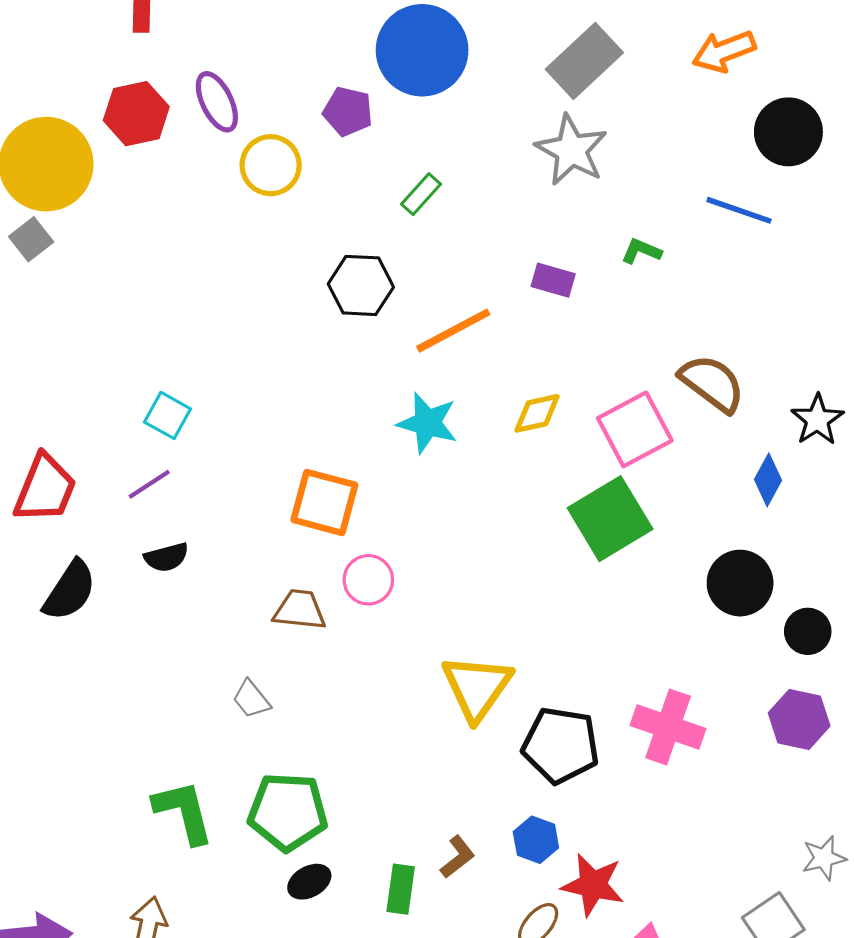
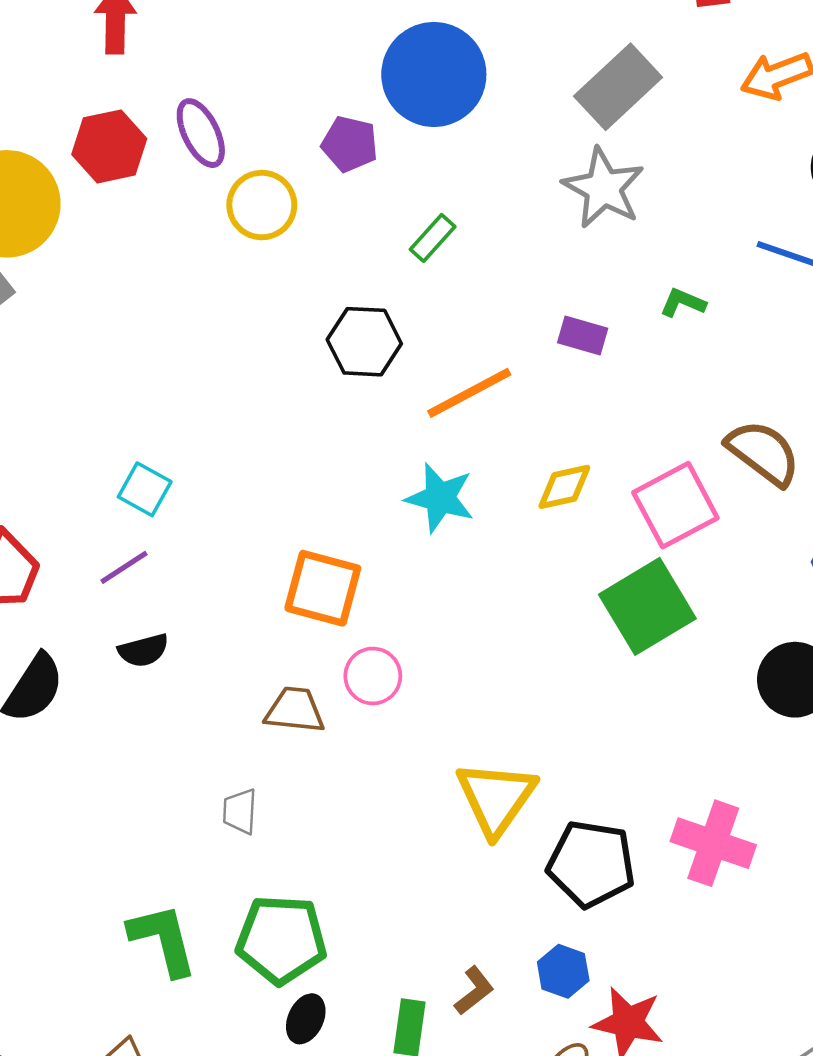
gray trapezoid: (251, 699) -> (240, 811), turned 42
black ellipse: (309, 882) -> (306, 1019), turned -36

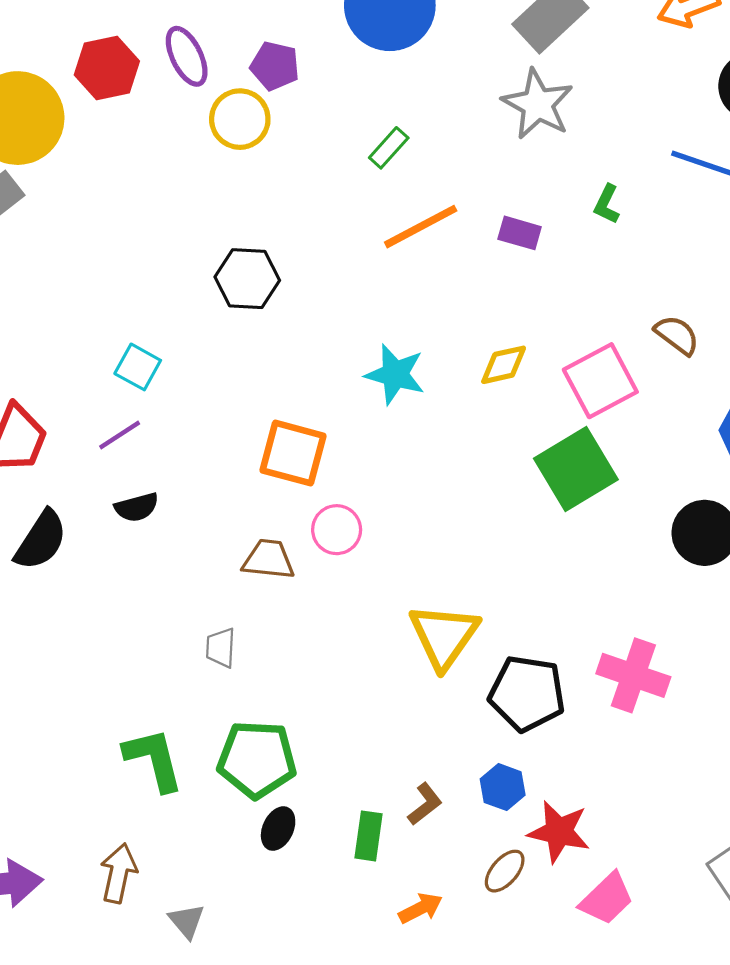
purple pentagon: (350, 144) -> (275, 66), moved
green L-shape: (683, 303) -> (607, 204), turned -87
black hexagon: (364, 342) -> (247, 279), moved
orange line: (469, 393) -> (421, 227), moved
brown semicircle: (763, 453) -> (677, 335), size x0.7

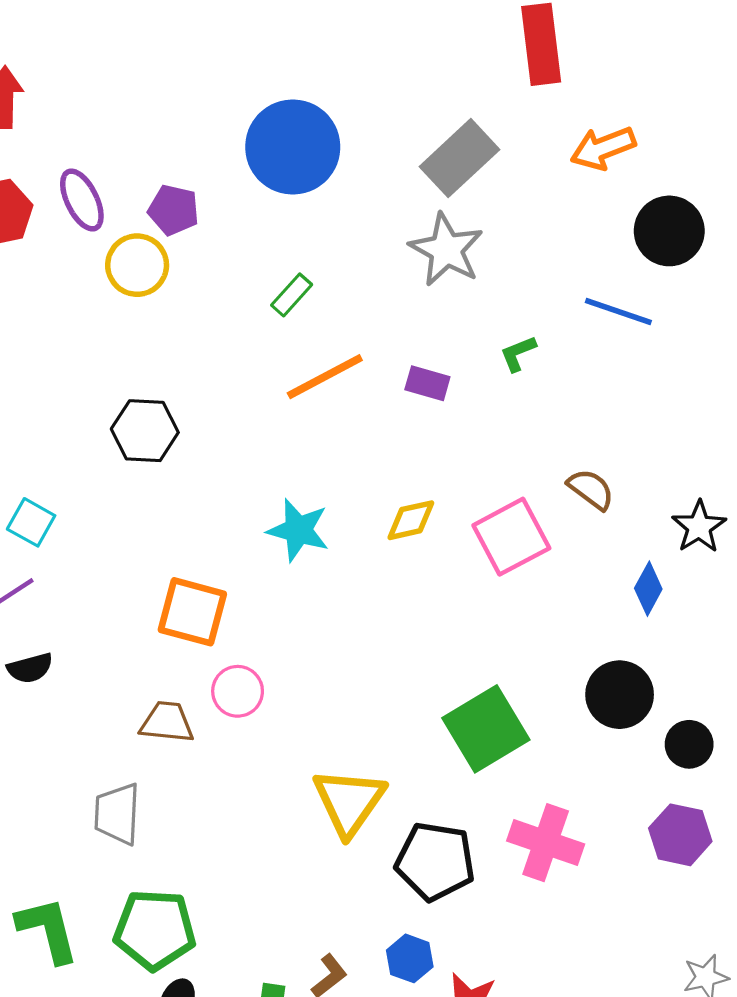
green L-shape: (607, 204) -> (518, 353), turned 42
green square: (576, 469) -> (486, 729), moved
gray trapezoid: (221, 648) -> (117, 814), size x1.5

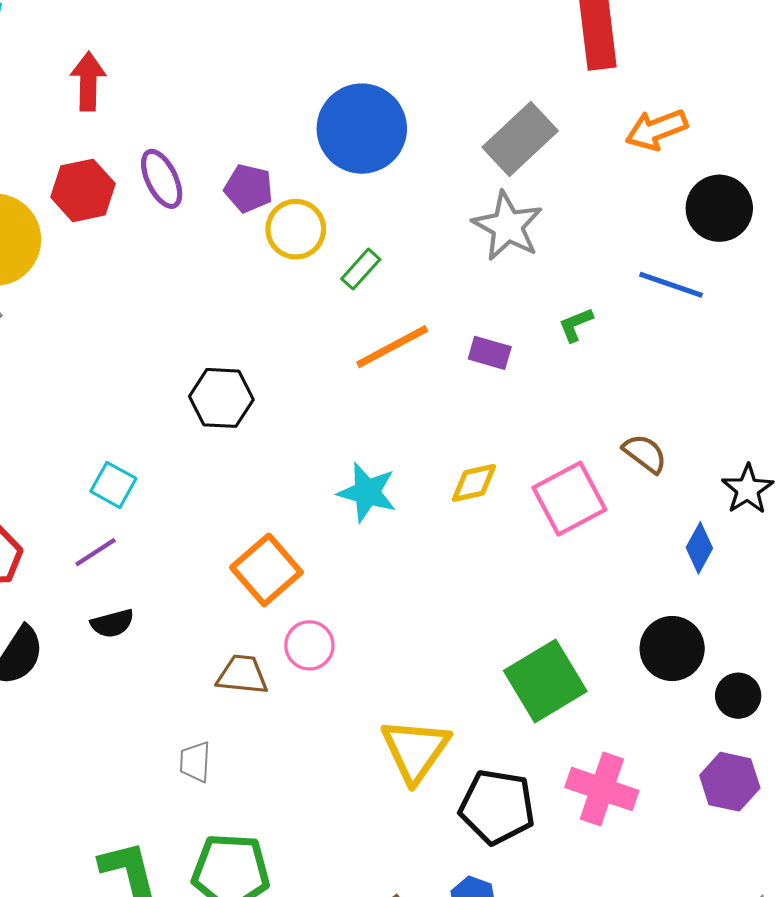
yellow circle: (137, 265) -> (296, 229), moved
orange square: (192, 612) -> (266, 570), turned 34
gray trapezoid: (117, 814) -> (195, 762), size x0.7

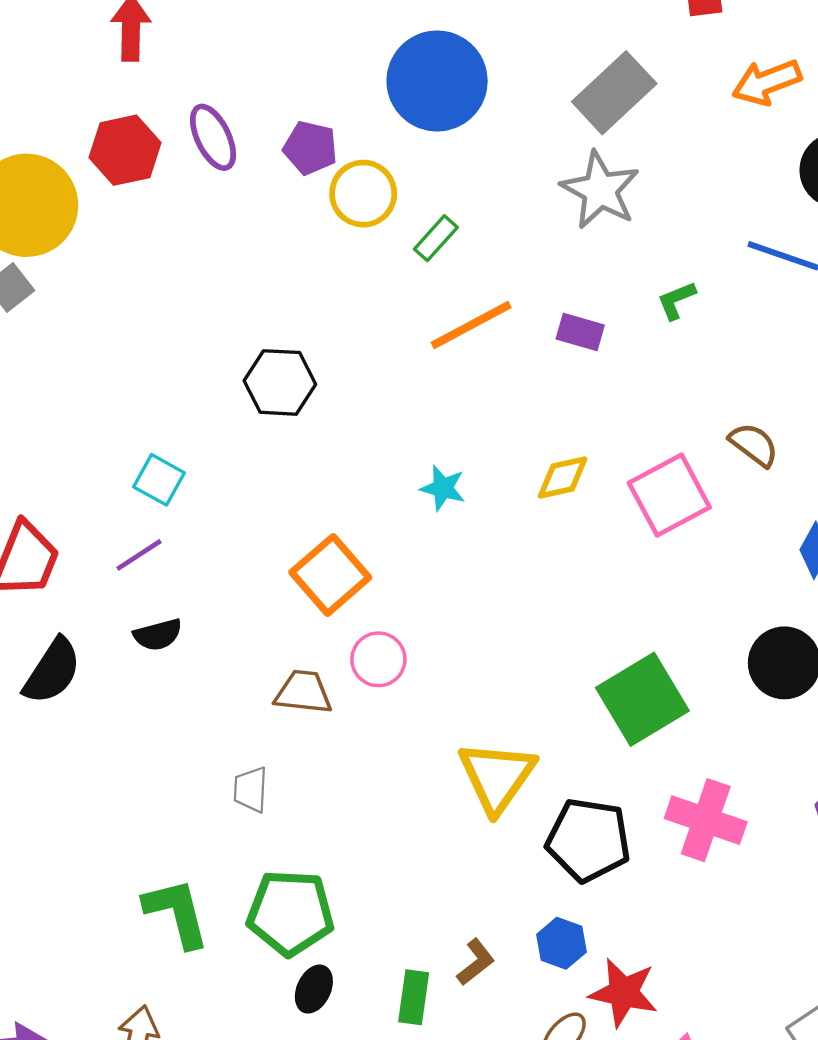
cyan star: (367, 492) -> (443, 488), size x0.7

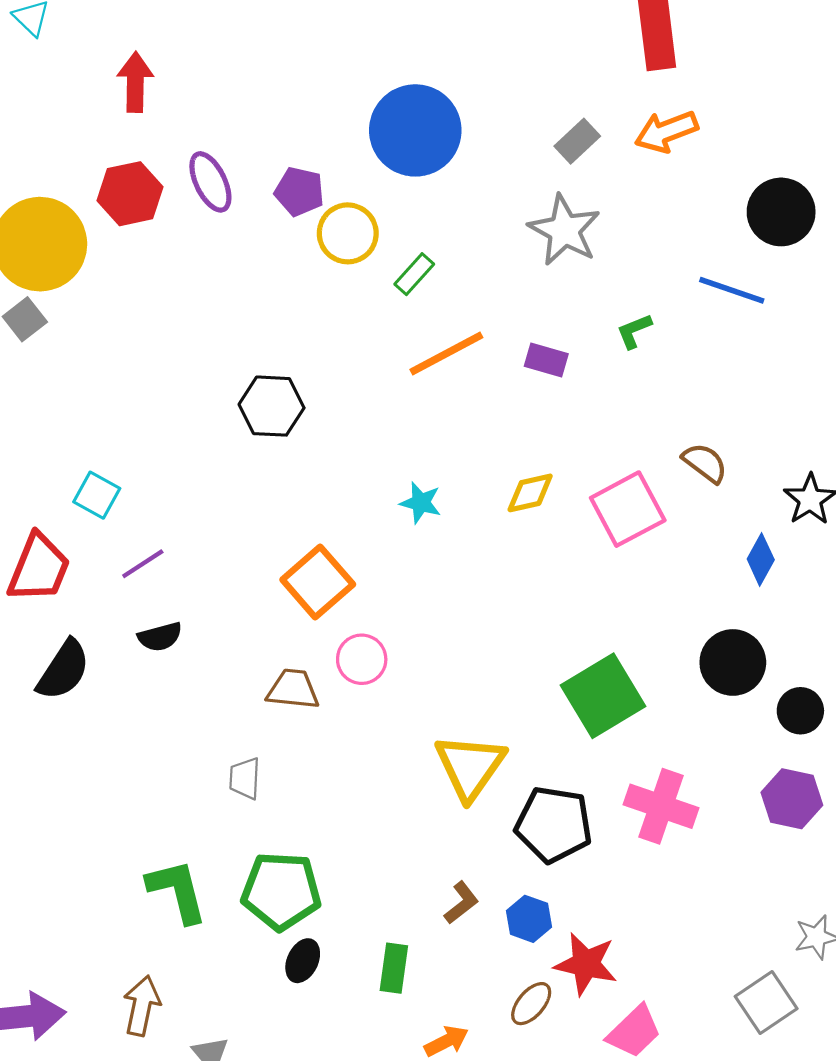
orange arrow: (767, 82) -> (666, 131), moved
gray rectangle: (614, 93) -> (577, 141), size x0.6
cyan square: (159, 480) -> (97, 495), moved
brown L-shape: (476, 962) -> (461, 903), moved

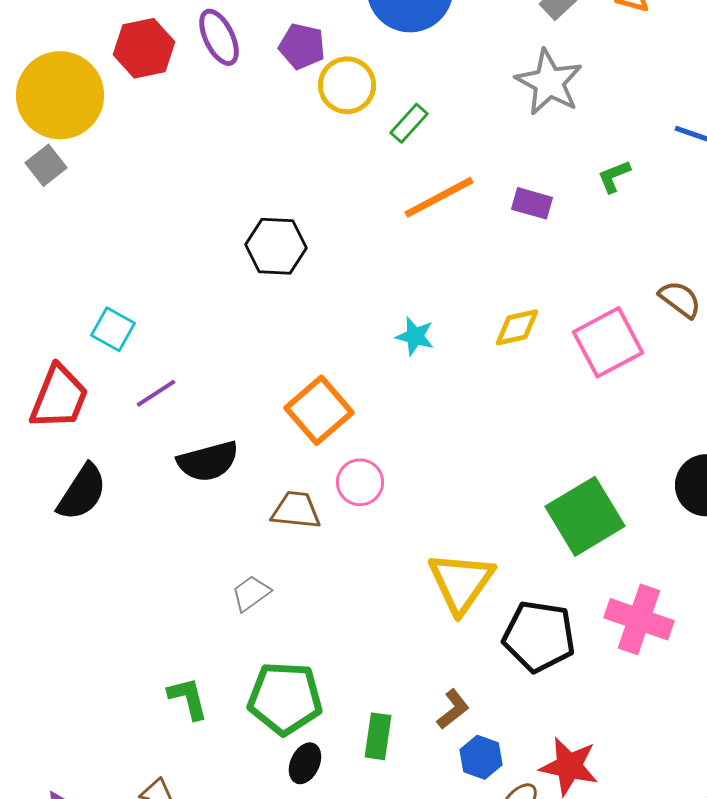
black semicircle: (160, 637) -> (208, 461), moved, size x1.5
gray trapezoid: (245, 778) -> (251, 593), turned 51
green L-shape: (177, 891) -> (188, 698), size x0.7
blue hexagon: (529, 919) -> (481, 757), moved
green rectangle: (394, 968) -> (378, 736), moved

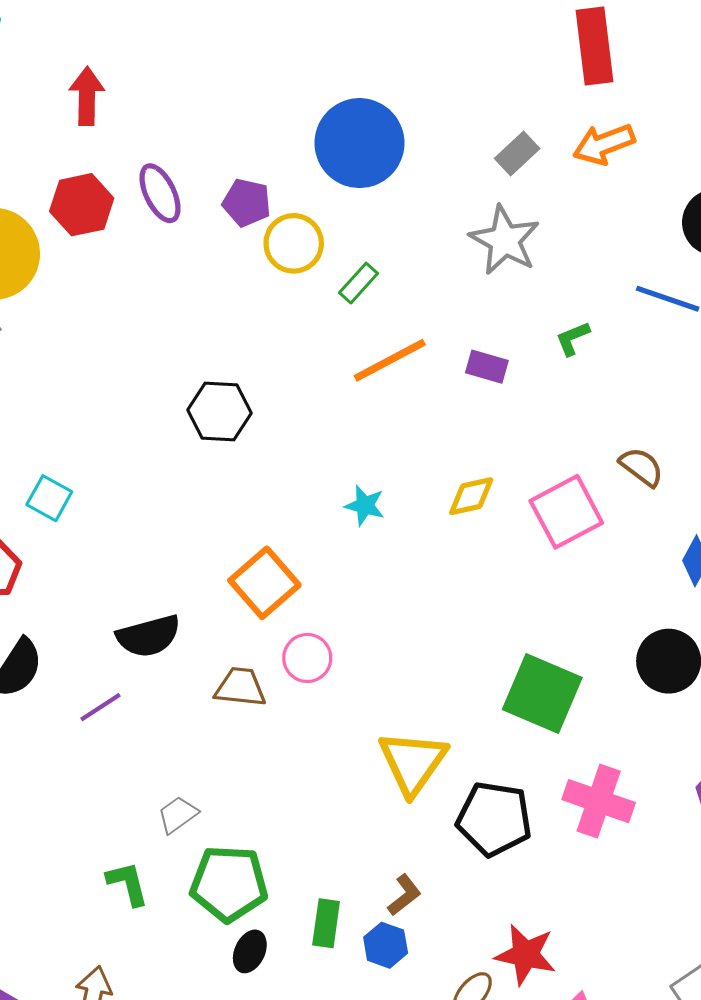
purple line: (156, 393) -> (100, 707), moved
green square: (585, 516) -> (542, 693), turned -36
gray trapezoid: (251, 593) -> (178, 815), moved
blue hexagon: (481, 757) -> (386, 945), moved

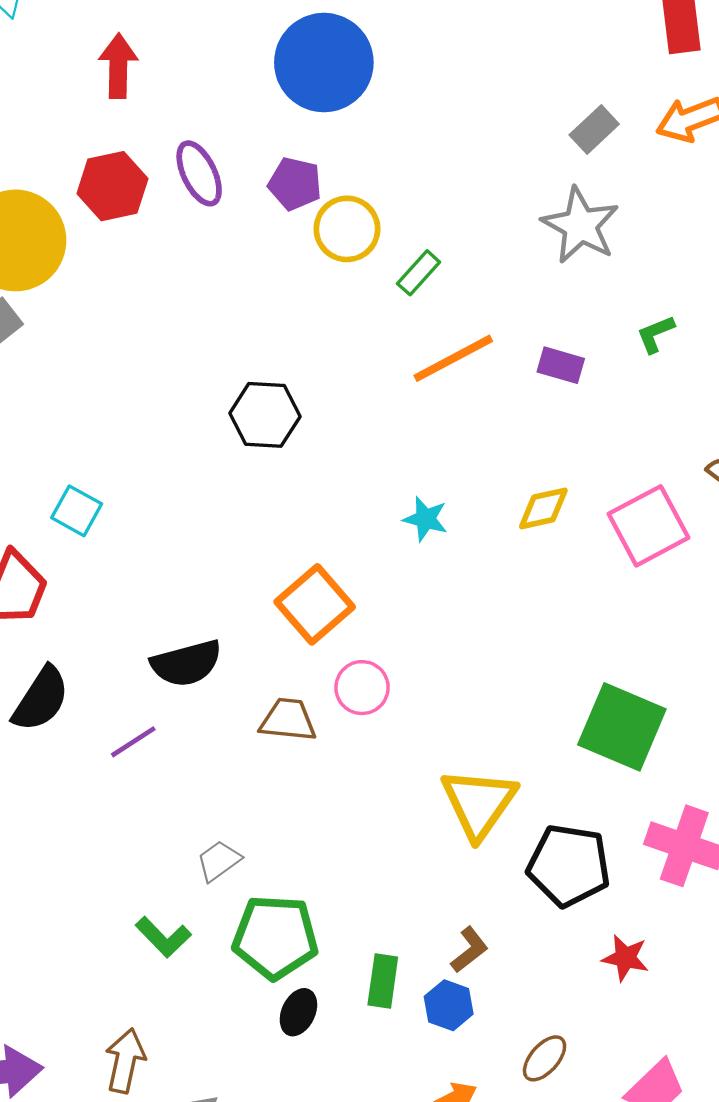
blue circle: (359, 143) -> (324, 63), moved
green L-shape: (128, 884) -> (163, 937), turned 150
red star: (526, 955) -> (625, 958), moved, size x0.7

